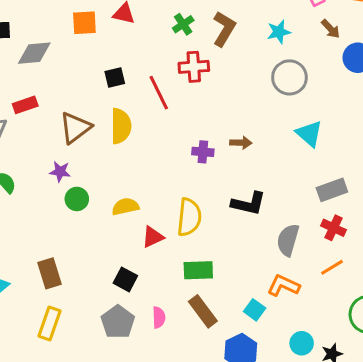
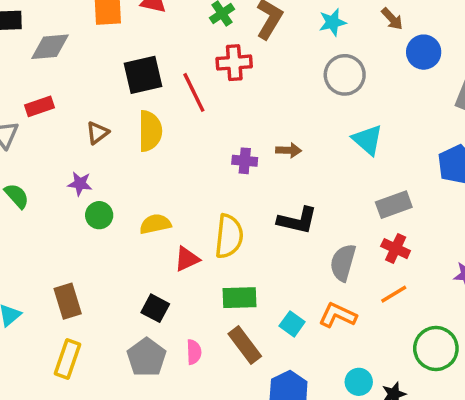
black square: (115, 77) -> (143, 75), size x1.6
brown triangle: (75, 128) -> (97, 133), size x0.6
cyan square: (255, 310) -> (292, 324), moved

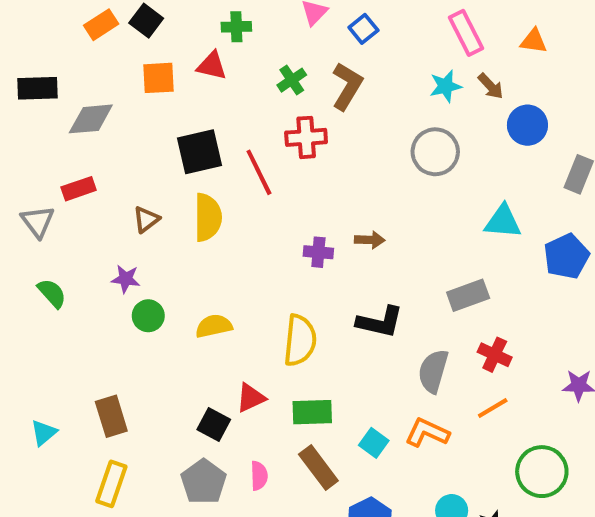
cyan star: (332, 22) -> (445, 86), moved
cyan triangle: (368, 140) -> (503, 221), moved, turned -36
gray rectangle: (394, 205) -> (468, 295), moved
red triangle: (187, 259) -> (251, 398), moved

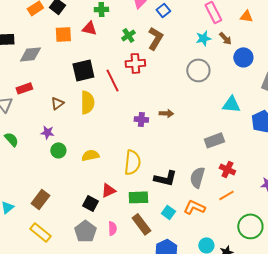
black L-shape: (380, 322) -> (165, 178), moved
brown rectangle: (111, 416) -> (40, 199), turned 54
yellow rectangle: (111, 484) -> (40, 232), turned -70

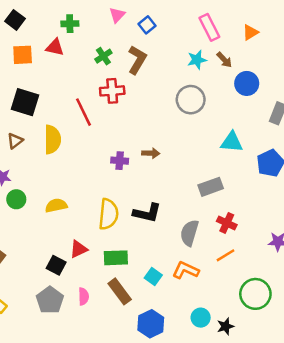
orange triangle: (246, 16) -> (250, 32), turned -40
black square: (83, 70) -> (25, 102), moved, turned 30
black L-shape: (165, 178) -> (147, 213), moved

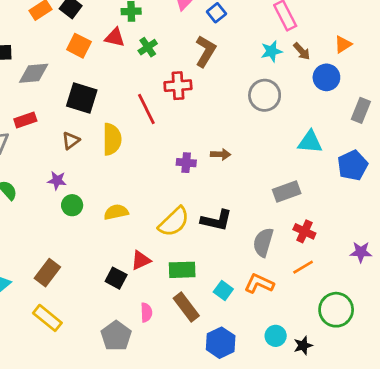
orange triangle: (250, 32) -> (343, 44), moved
orange square: (23, 55) -> (79, 46), turned 30
green cross: (103, 56) -> (148, 47), moved
yellow semicircle: (108, 214) -> (174, 222), turned 40
gray pentagon: (50, 300) -> (116, 336), moved

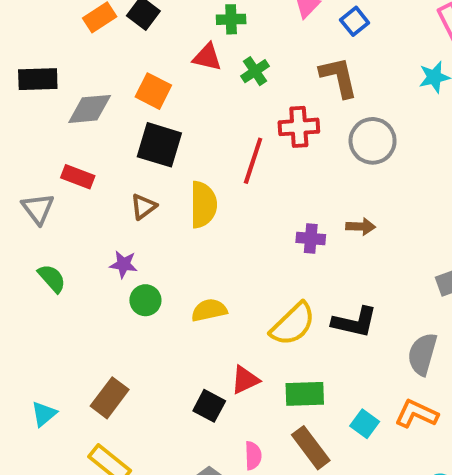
orange square: (79, 46) -> (153, 91), moved
brown L-shape: (205, 51) -> (339, 77), turned -44
gray circle: (265, 95) -> (373, 141), moved
red line: (146, 109) -> (253, 161), turned 44
red rectangle: (25, 120) -> (78, 177), turned 40

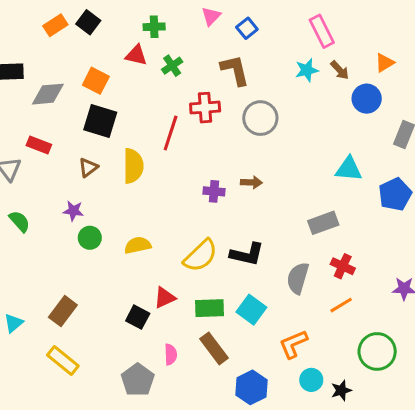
orange L-shape: (416, 414) -> (293, 344), moved, turned -48
cyan square: (365, 424) -> (251, 310), moved, size x1.4

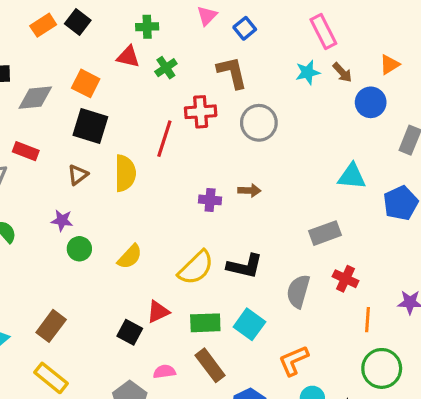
yellow semicircle: (138, 245) -> (130, 257), turned 145
orange line: (341, 305) -> (368, 320), moved, turned -55
pink semicircle: (171, 354) -> (164, 372), turned -96

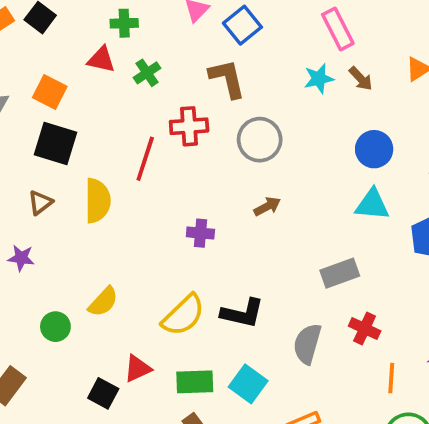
blue square: (245, 28) -> (242, 25), size x1.4
blue circle: (371, 102) -> (374, 149), moved
brown arrow: (249, 191) -> (267, 206), moved, turned -30
green circle: (79, 249) -> (55, 327), moved

